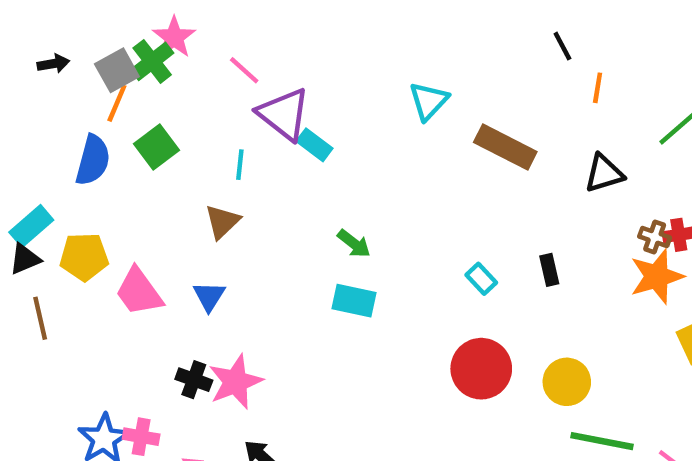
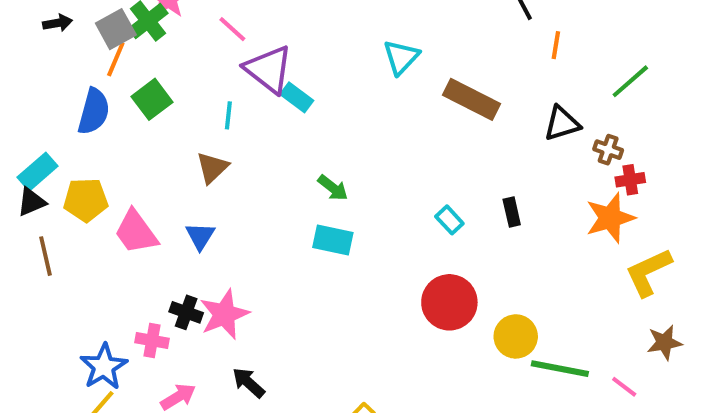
brown cross: (655, 237) -> (608, 150), moved
yellow circle: (567, 382) -> (516, 336), moved
pink cross: (141, 437) -> (152, 340), moved

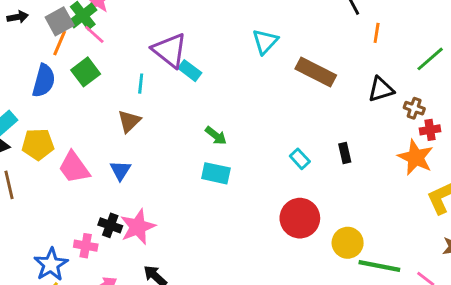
pink line: (232, 29) -> (94, 34), moved
orange star: (610, 218) -> (416, 157), turned -30

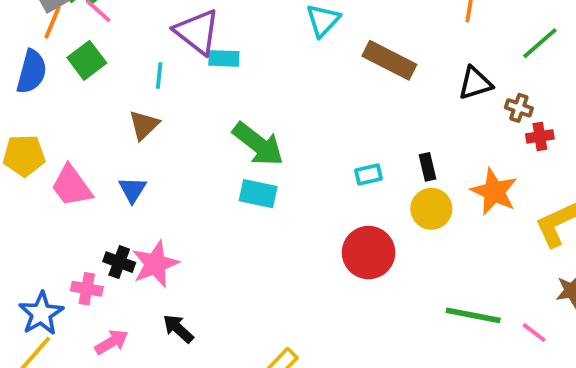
cyan rectangle: (190, 71) -> (224, 58), turned -35
green arrow: (216, 136) -> (258, 144), size x1.8
orange star: (416, 157) -> (494, 192), moved
cyan rectangle: (300, 159) -> (369, 175), turned -60
yellow circle: (348, 243) -> (431, 209), moved

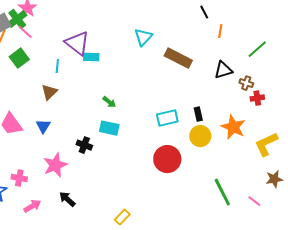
green arrow: (258, 144) -> (109, 102), size x0.5
cyan rectangle: (369, 175) -> (167, 118), size x1.5
black cross: (119, 262) -> (84, 145), moved
green line: (473, 315) -> (222, 192), turned 52

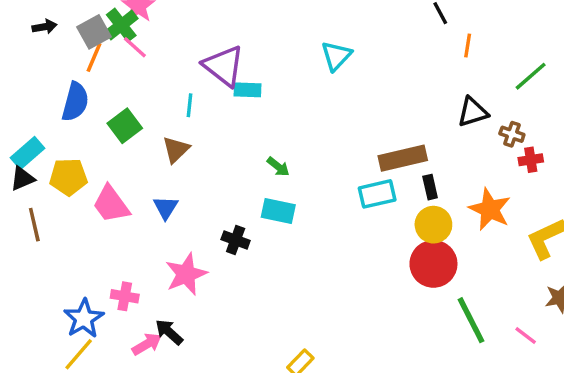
green square: (19, 58) -> (125, 126), moved
brown rectangle: (178, 58) -> (403, 158), moved, turned -40
red circle: (167, 159) -> (433, 264), moved
black arrow: (67, 199) -> (169, 332), moved

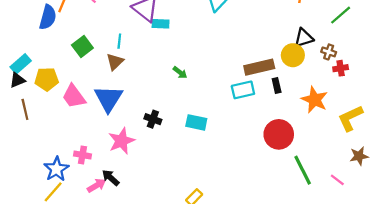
blue semicircle: (75, 102) -> (48, 17), moved
cyan line: (190, 105) -> (119, 41), moved
blue triangle: (166, 208) -> (108, 99), size x1.8
cyan rectangle: (278, 211) -> (196, 122), moved
yellow circle: (433, 225) -> (293, 55), moved

